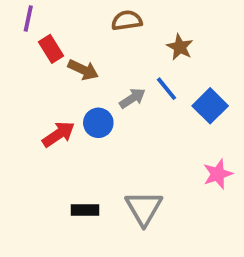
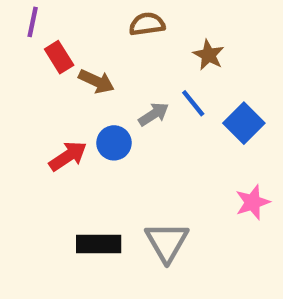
black rectangle: (85, 210) -> (99, 244), size x1.4

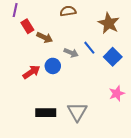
brown star: (209, 55) -> (109, 23), moved, size x1.5
gray arrow: (154, 114) -> (71, 53), turned 56

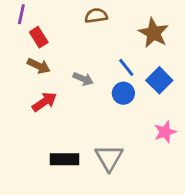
brown arrow: (45, 38) -> (39, 66), moved
gray arrow: (71, 53) -> (83, 79), moved
blue circle: (53, 66) -> (123, 93), moved

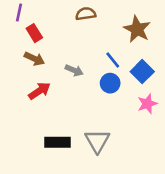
pink star: (165, 132) -> (147, 104), moved

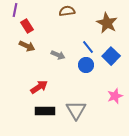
red arrow: (39, 91) -> (39, 87), moved
pink star: (147, 104) -> (115, 96), moved

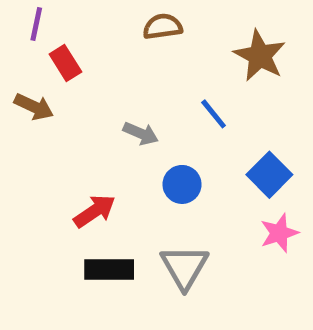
brown arrow: (27, 46) -> (34, 107), moved
blue square: (111, 56) -> (269, 175), moved
blue circle: (86, 65) -> (182, 184), moved

